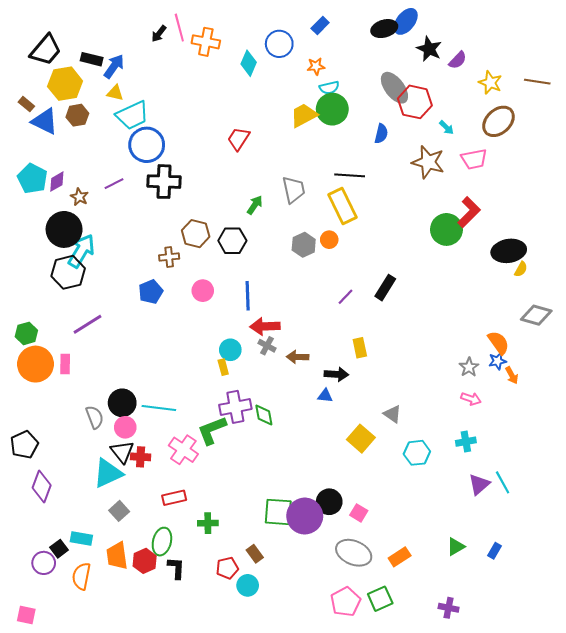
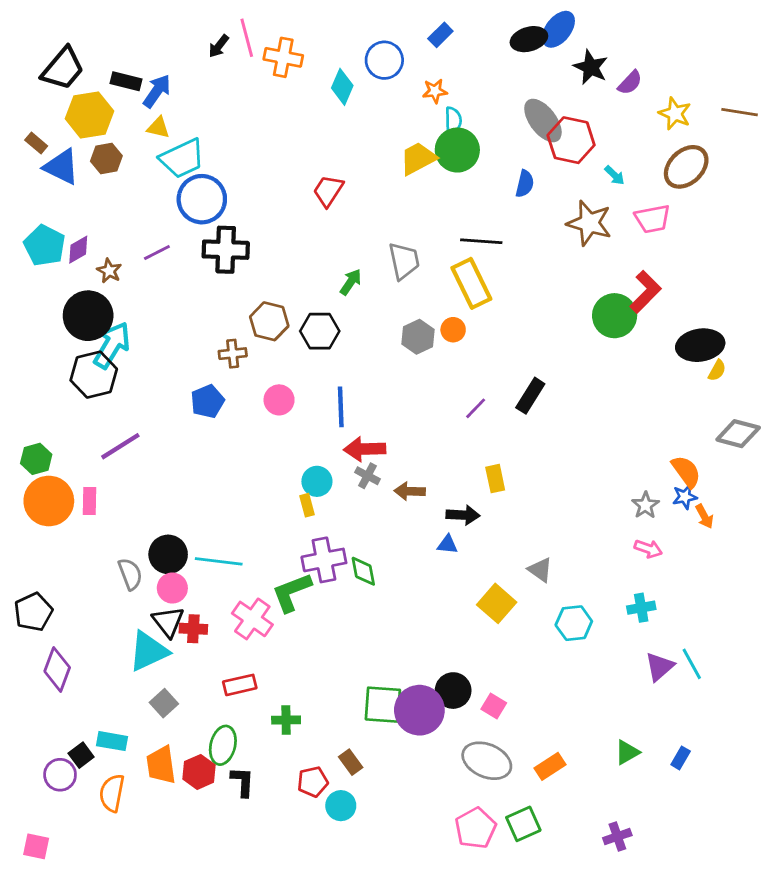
cyan semicircle: (329, 88) -> (453, 121), turned -78
purple cross: (449, 608) -> (617, 837), turned -30

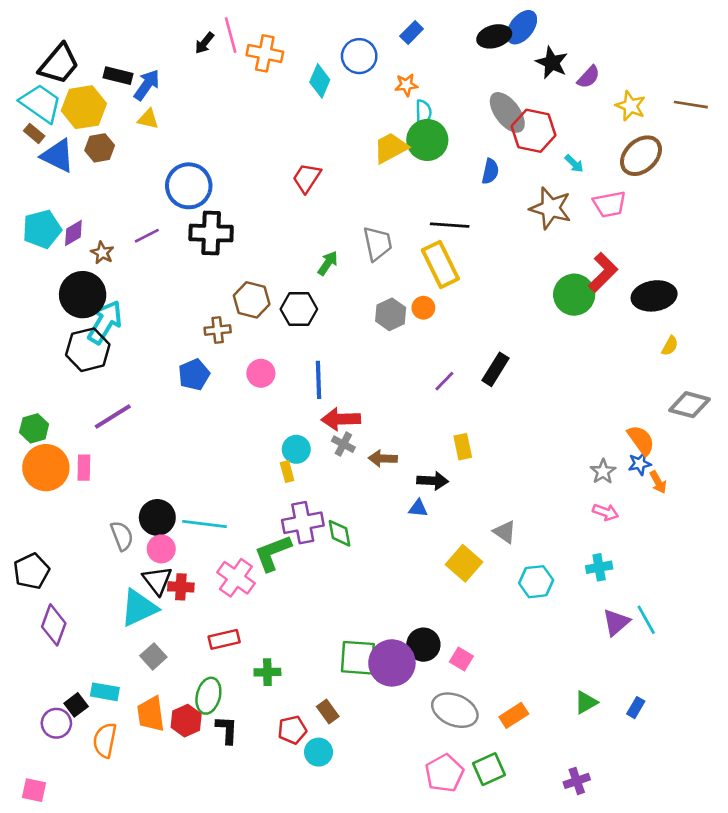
cyan trapezoid: (182, 158) -> (41, 103), moved, turned -120
cyan pentagon: (45, 245) -> (42, 229), turned 30
black ellipse: (700, 345) -> (654, 296), moved

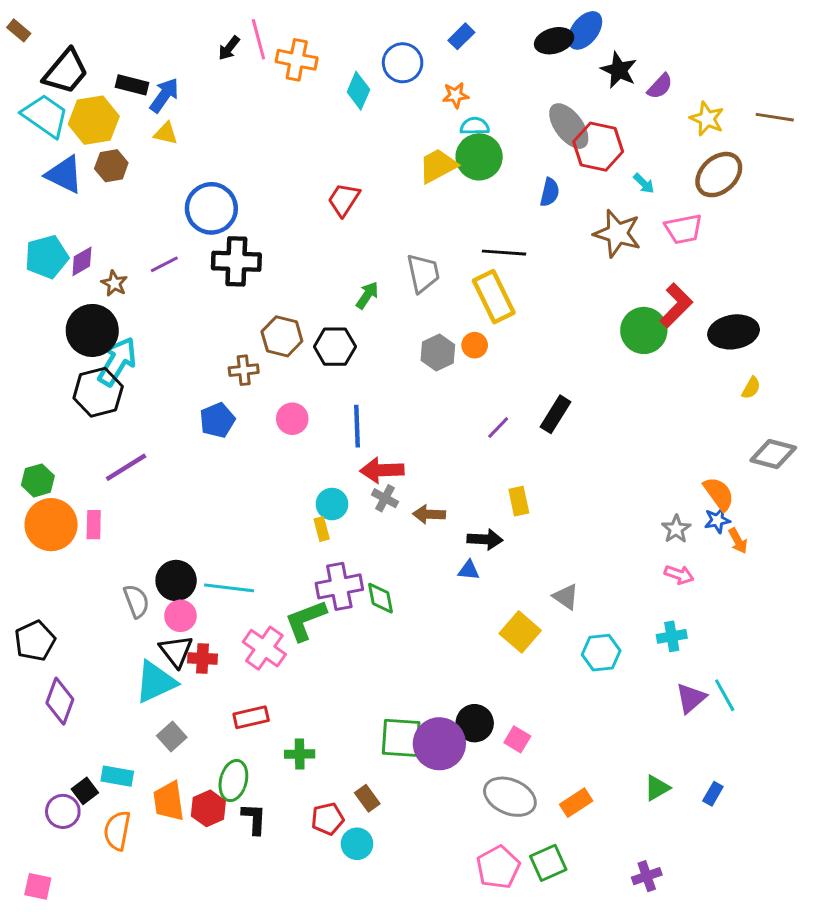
cyan semicircle: (423, 112) -> (475, 126), turned -90
brown rectangle: (34, 133) -> (19, 30), moved

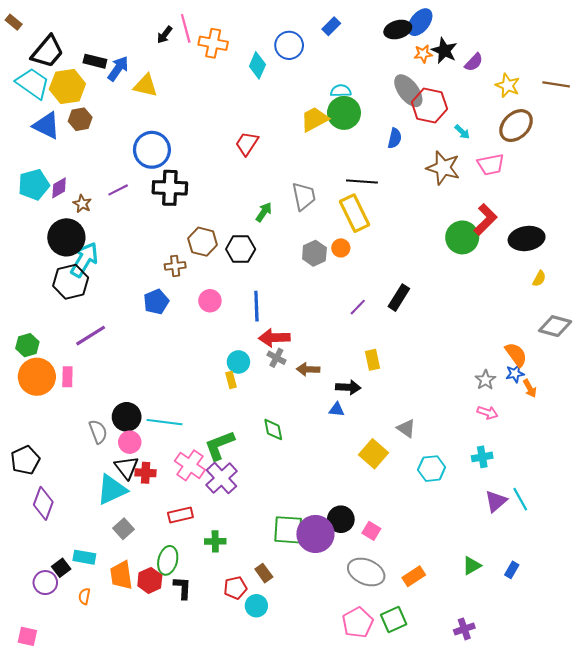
orange star: (456, 95) -> (423, 54), moved
yellow triangle: (166, 133) -> (146, 85), moved, size x1.4
purple cross: (339, 586) -> (222, 478), moved, turned -32
orange semicircle: (117, 831) -> (84, 596), size x0.6

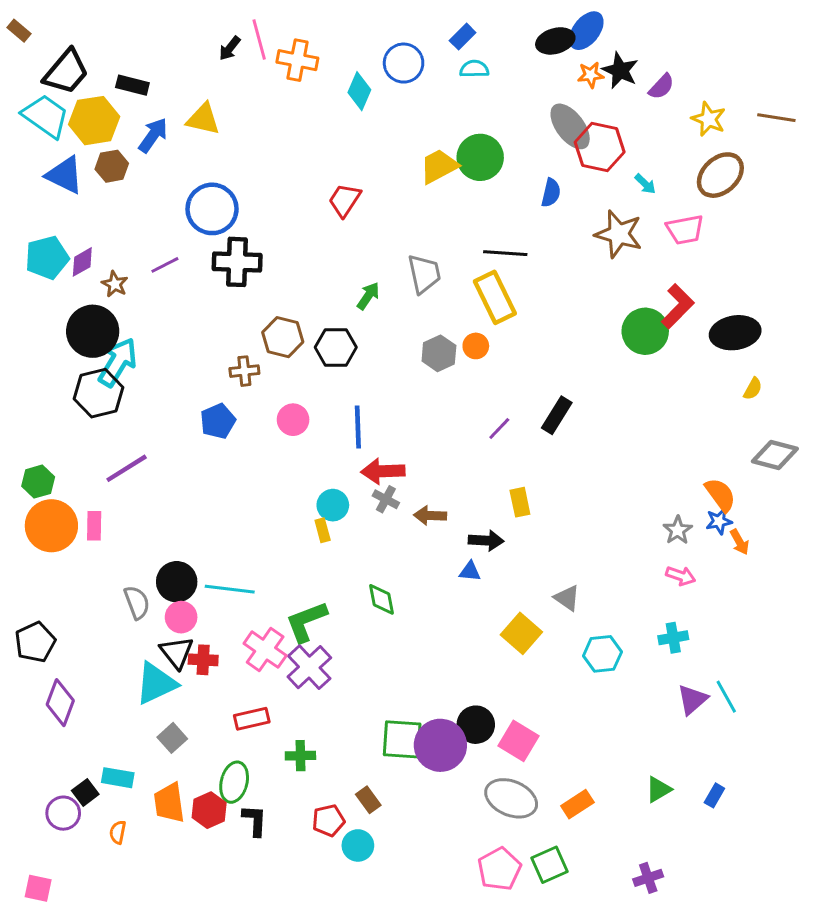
blue arrow: (118, 69) -> (153, 135), moved
cyan semicircle: (341, 91) -> (474, 69), moved
pink square: (371, 531) -> (518, 741), size x1.5

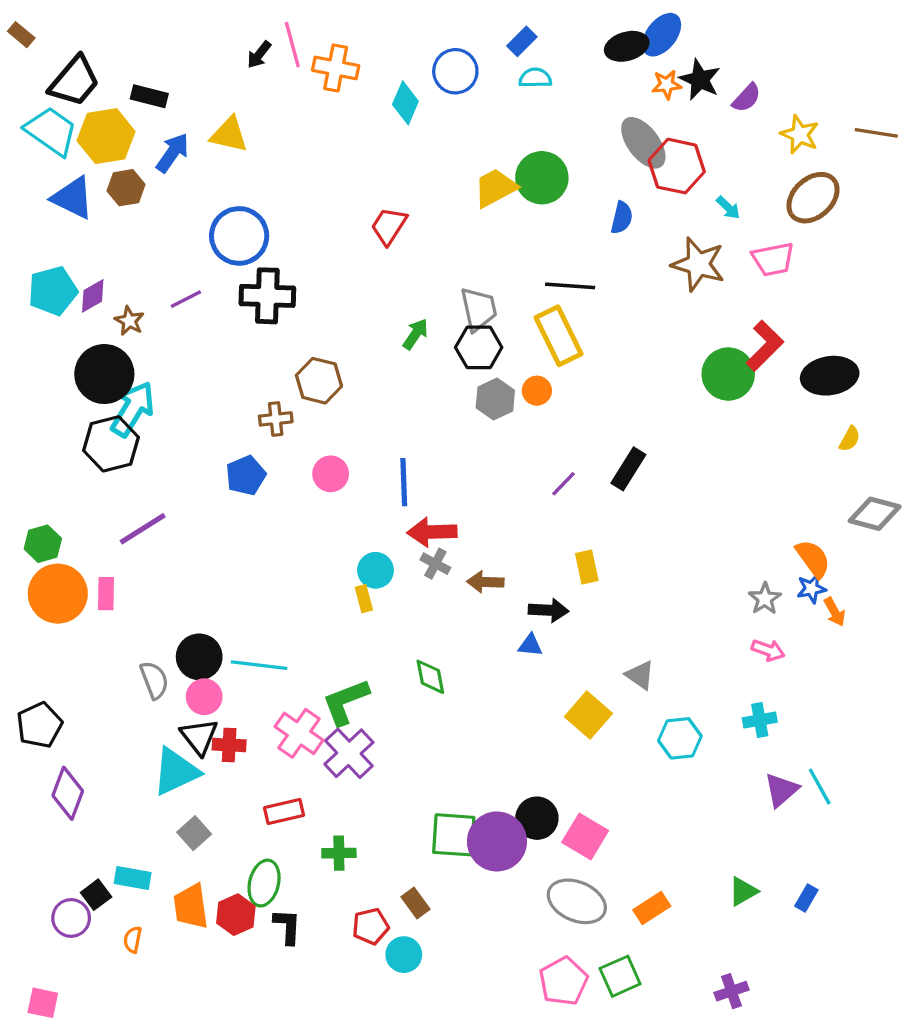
black hexagon: (336, 347) -> (479, 347), moved

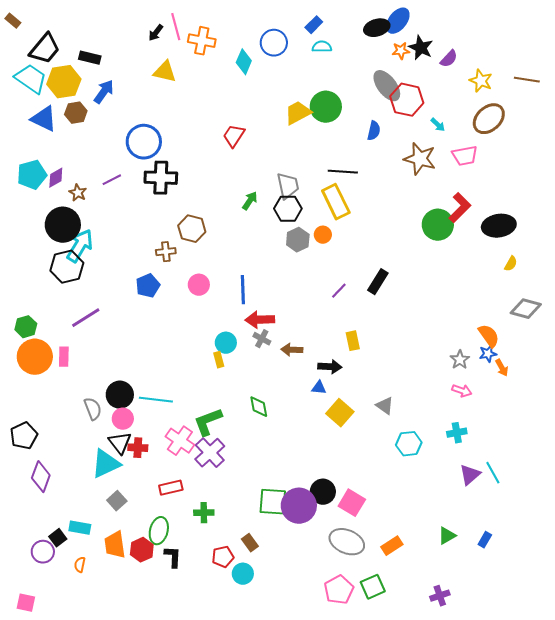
yellow triangle: (229, 134) -> (165, 72), moved
yellow square: (588, 715) -> (340, 413), moved

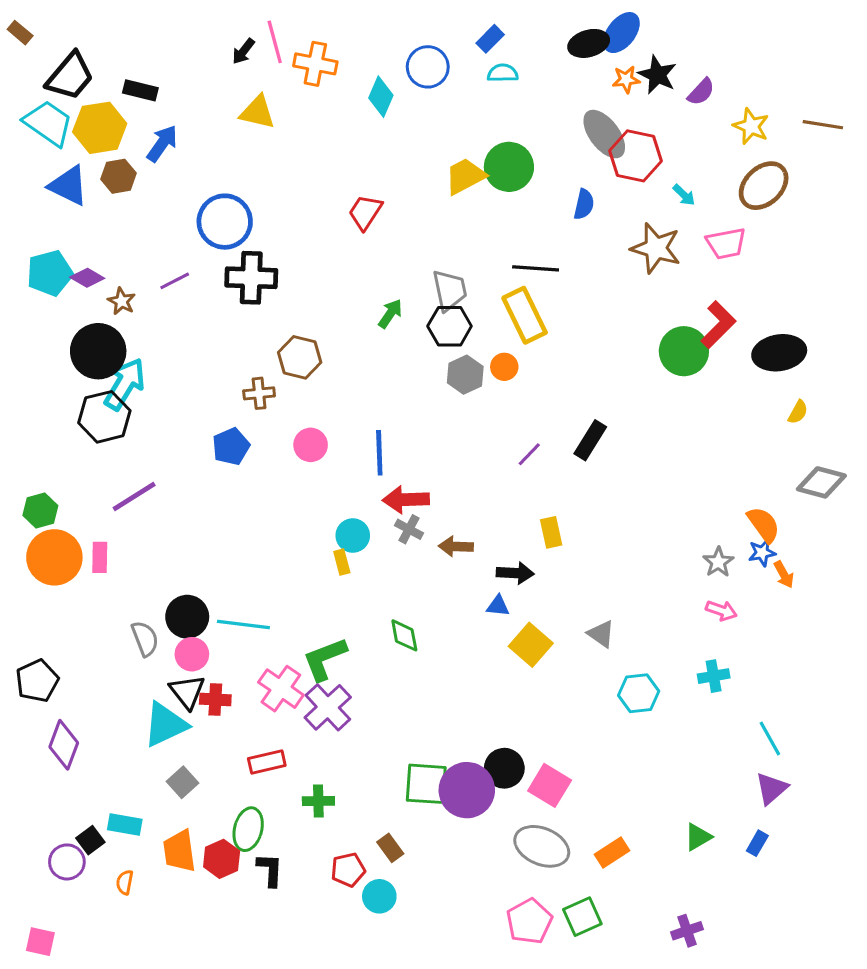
purple diamond: (56, 178) -> (87, 278), turned 60
purple triangle: (470, 475) -> (771, 789), moved

